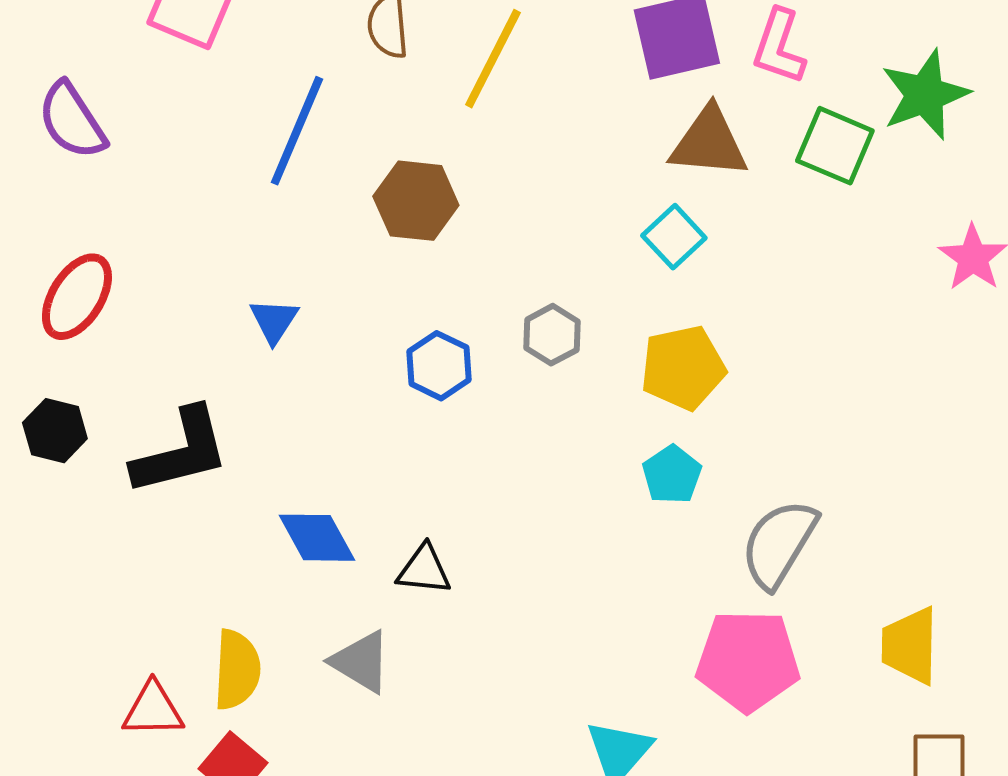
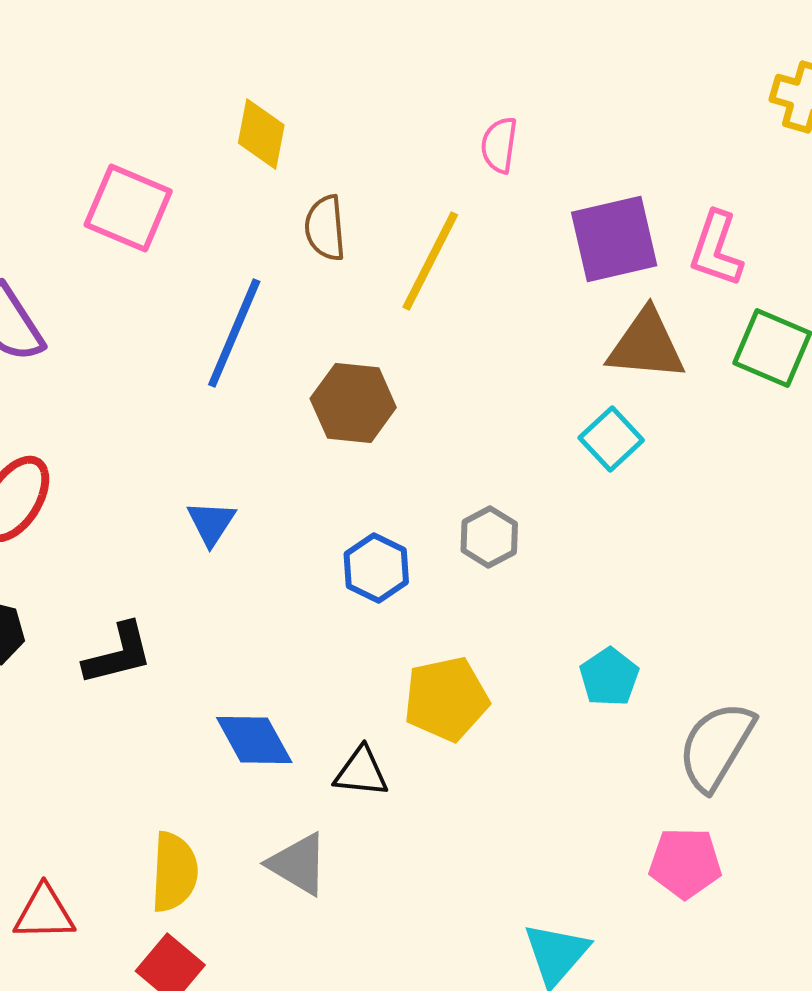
yellow pentagon: (683, 368) -> (446, 699), moved
black L-shape: (181, 452) -> (118, 654), size x0.7
pink pentagon: (748, 661) -> (685, 863), size x0.7
red triangle: (153, 710) -> (44, 913), moved

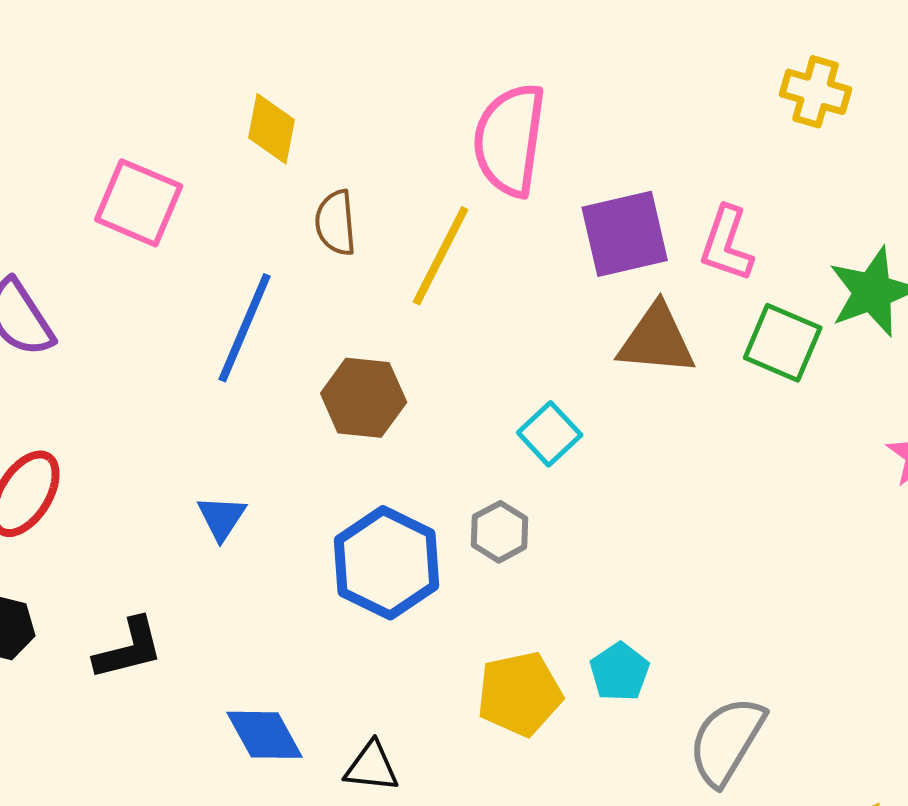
pink semicircle: (499, 145) -> (510, 140), size x2.0
cyan square: (611, 439) -> (550, 434), moved
blue hexagon: (376, 568) -> (387, 563), size x1.6
yellow pentagon: (446, 699) -> (520, 694), moved

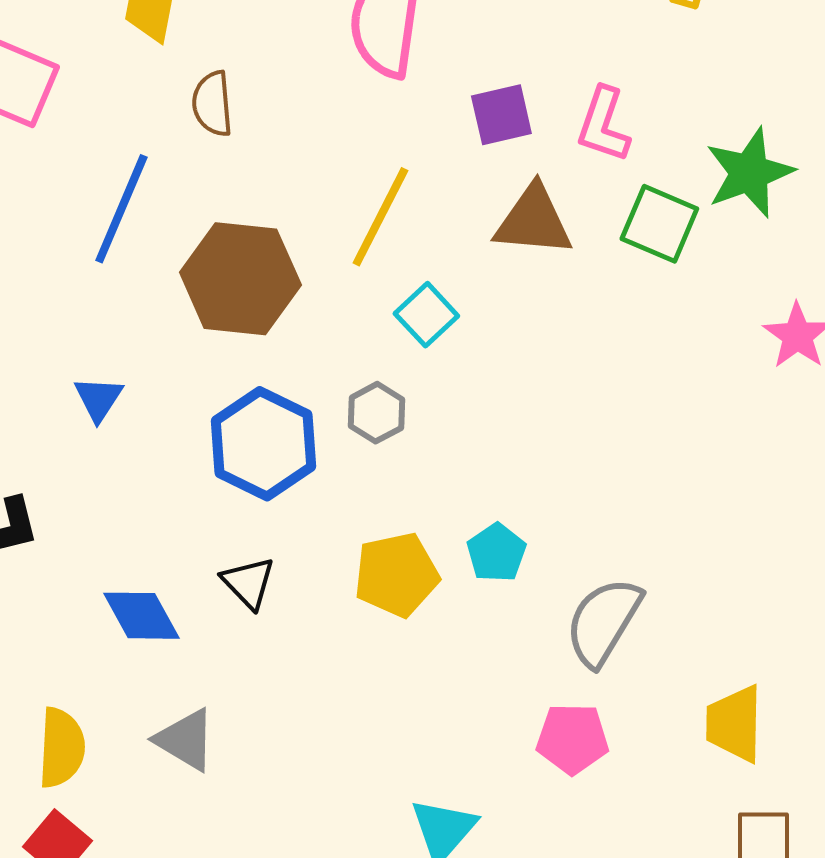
purple square: (625, 234) -> (501, 115), size x0.7
yellow line: (441, 256) -> (380, 217), moved
brown hexagon: (364, 398) -> (240, 279), size x1.4
black triangle: (372, 767) -> (248, 583), moved, turned 40

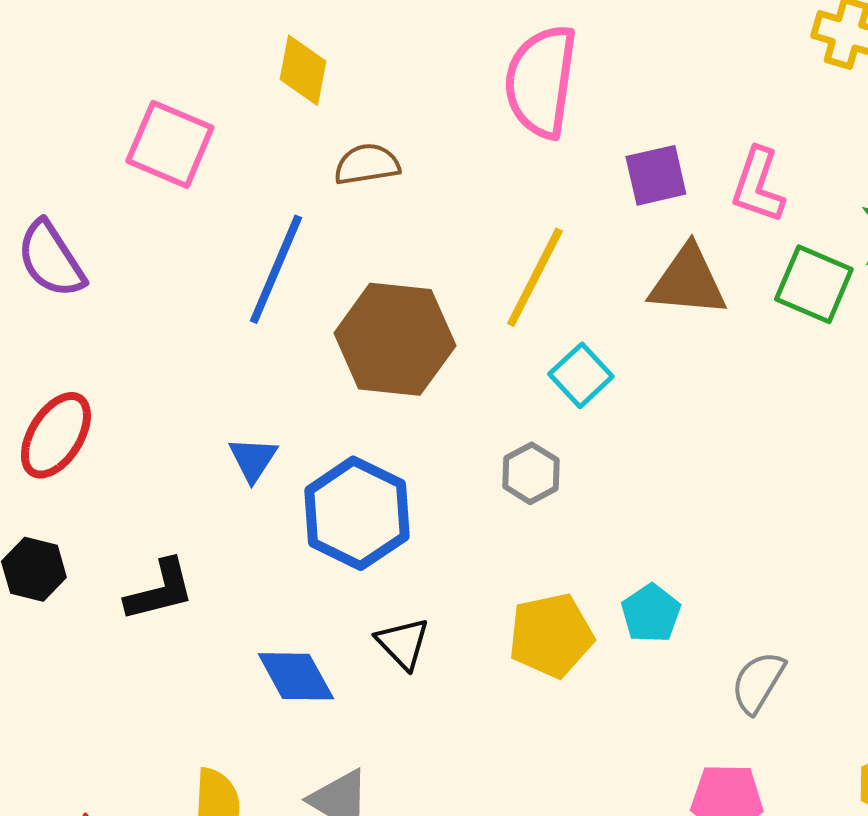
brown semicircle: (212, 104) -> (367, 164), turned 86
blue hexagon: (263, 444) -> (357, 513), moved
gray semicircle: (603, 622) -> (758, 682), size x0.7

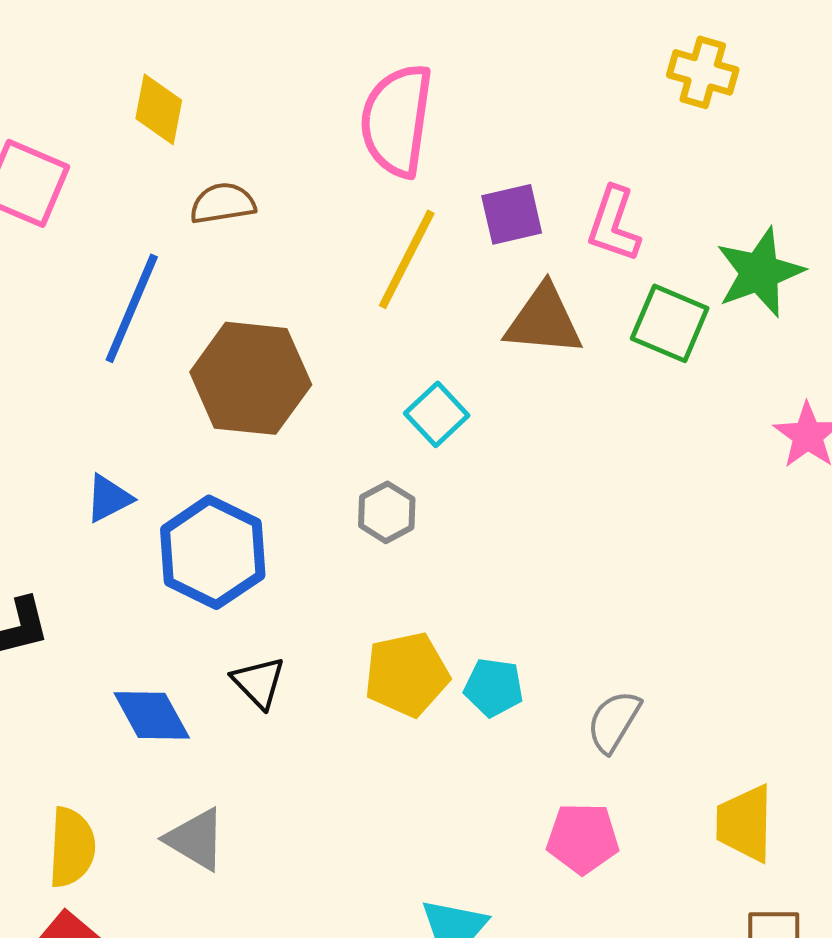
yellow line: (535, 277) -> (407, 259), moved
blue triangle: (253, 459) -> (109, 498), turned 30
cyan pentagon: (651, 613) -> (494, 687), moved, turned -30

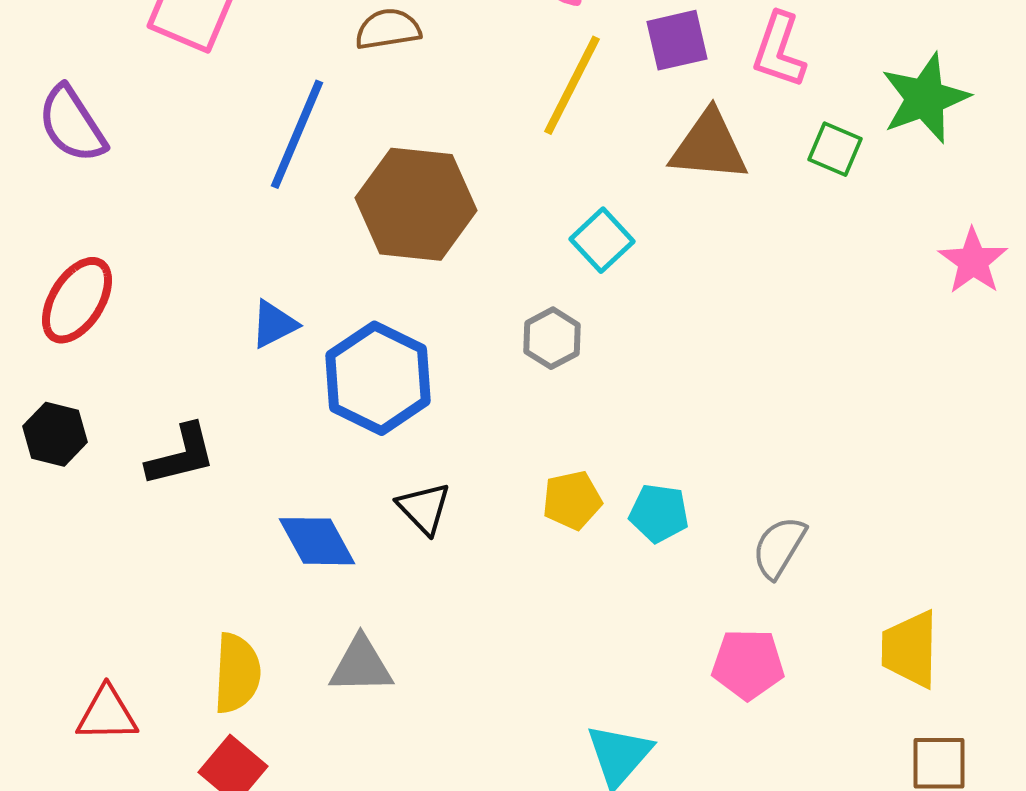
green square: (670, 323) -> (835, 149), size x0.7
yellow pentagon: (407, 674) -> (572, 500), size x0.7
gray triangle: (196, 839) -> (361, 665), turned -32

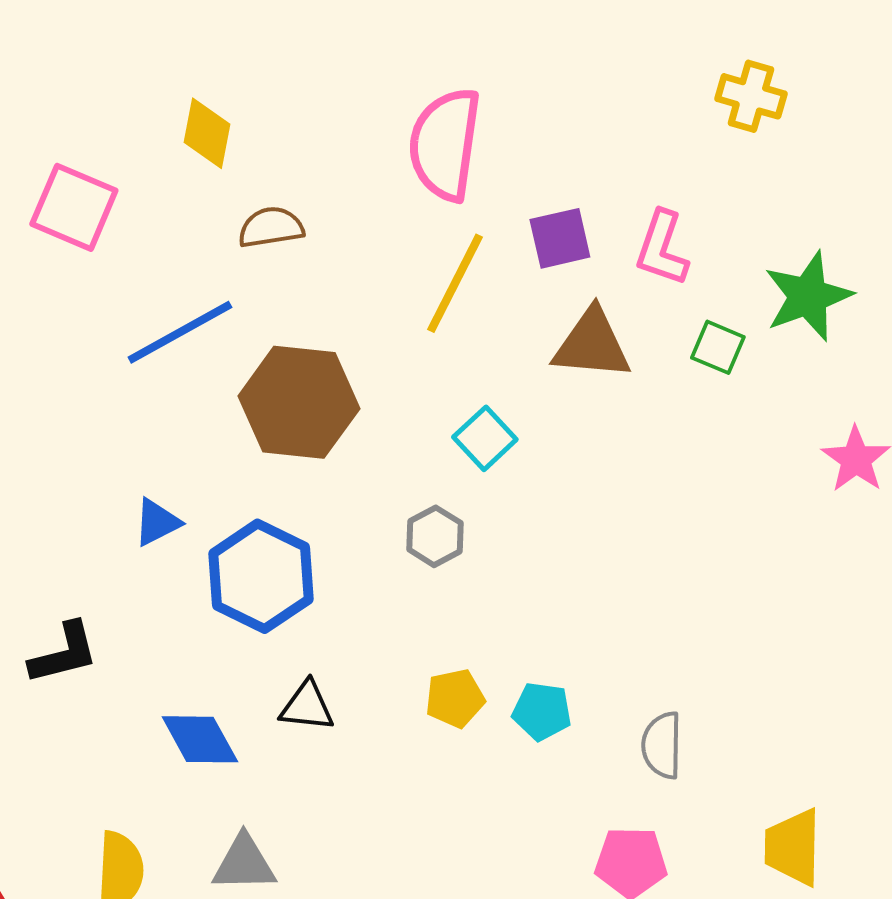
blue line: (297, 134) -> (180, 332), turned 38
black triangle: (424, 508) -> (307, 706), turned -40
gray semicircle: (779, 547) -> (662, 745), turned -30

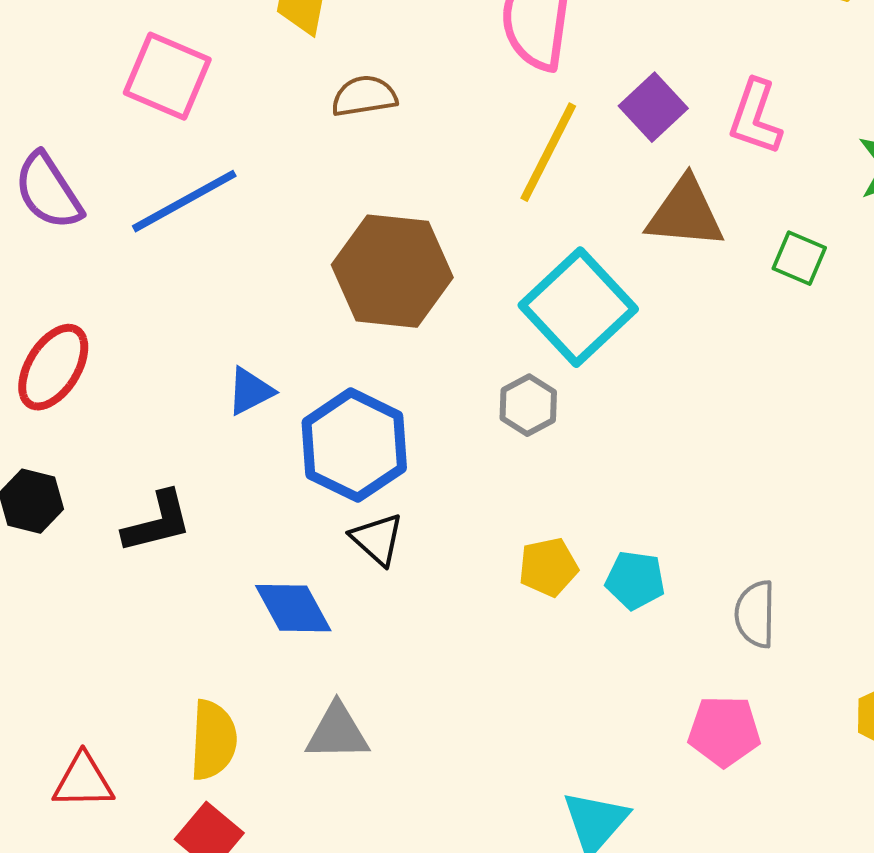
purple square: (560, 238) -> (653, 107), turned -30
blue line: (180, 332) -> (184, 201), moved
green square: (718, 347) -> (799, 258), moved
cyan square: (485, 438) -> (578, 307), size x1.8
black triangle: (307, 706) -> (377, 539), moved, turned 36

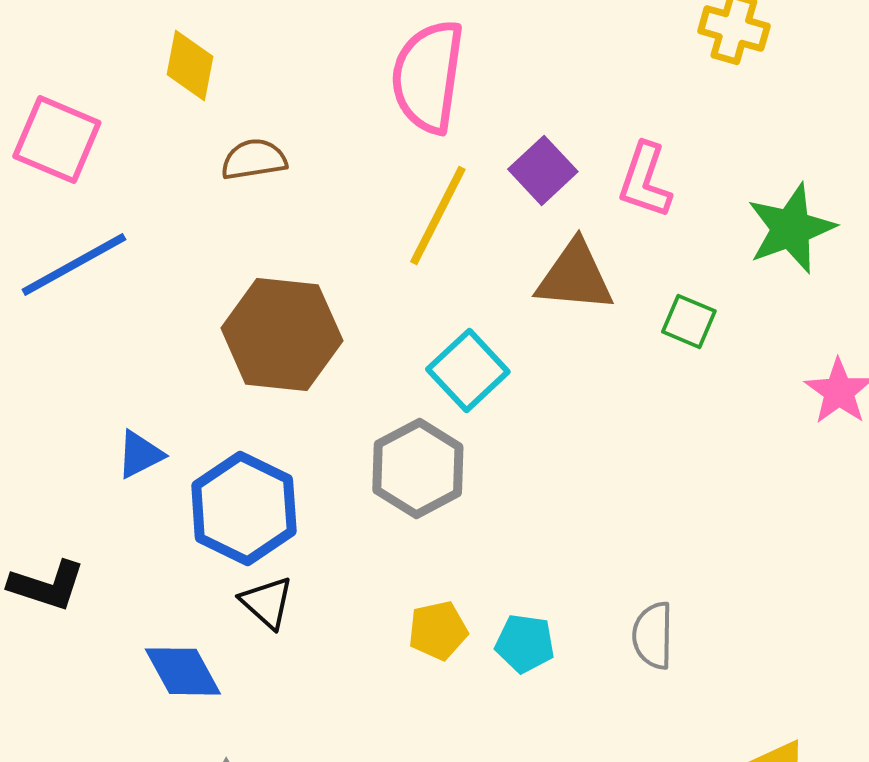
cyan square: (578, 307) -> (468, 370), size x0.7
gray hexagon: (528, 405) -> (418, 468), size x1.6
black L-shape: (157, 522) -> (47, 585), turned 32
gray semicircle: (755, 614) -> (653, 635), moved

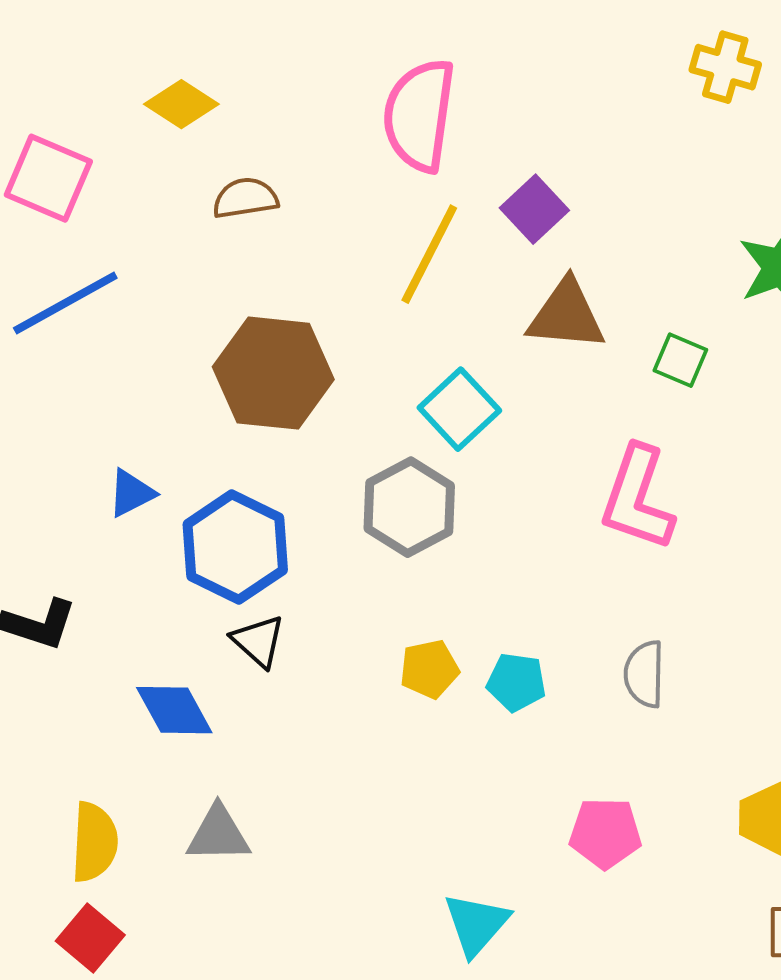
yellow diamond: (190, 65) -> (181, 104), turned -68
pink L-shape: (645, 180) -> (637, 498), moved, size x1.4

